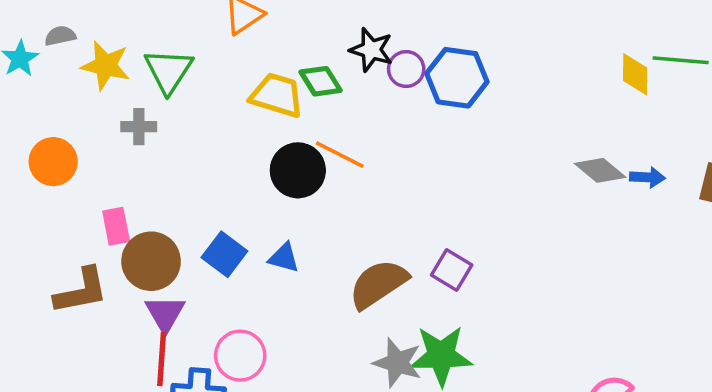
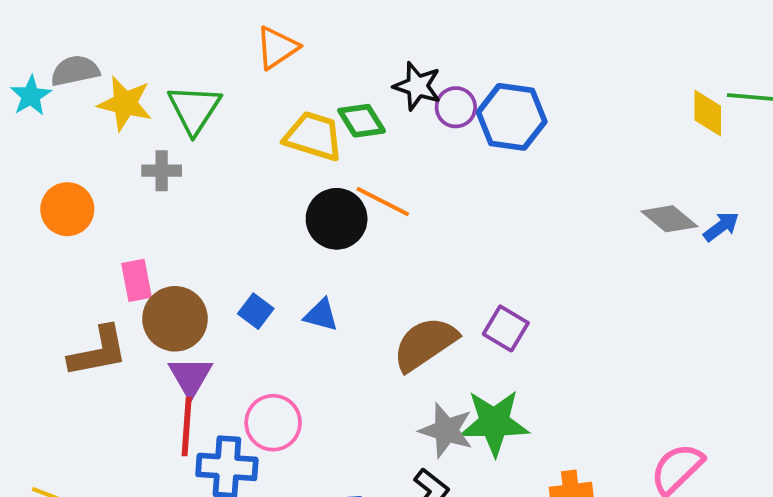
gray semicircle: (60, 36) -> (75, 71), size x1.4
blue arrow: (647, 177) -> (721, 226), turned -40
blue square: (224, 254) -> (256, 311), size x0.7

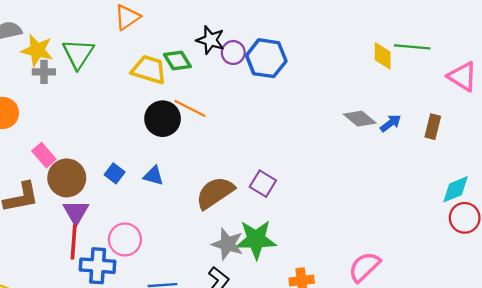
gray cross: (162, 171) -> (44, 72), moved
pink rectangle: (137, 280) -> (44, 155), turned -30

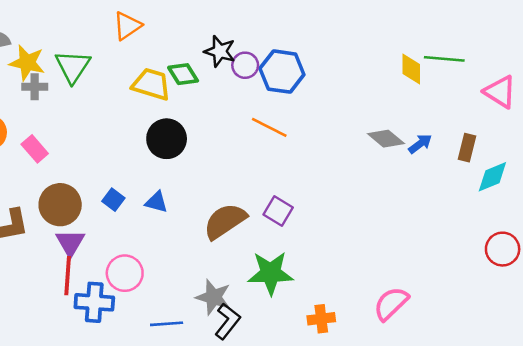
orange line: (190, 108) -> (269, 127), moved
pink rectangle: (44, 155) -> (35, 149), moved
cyan diamond: (456, 189) -> (492, 177), moved
gray star: (228, 244) -> (213, 297), moved

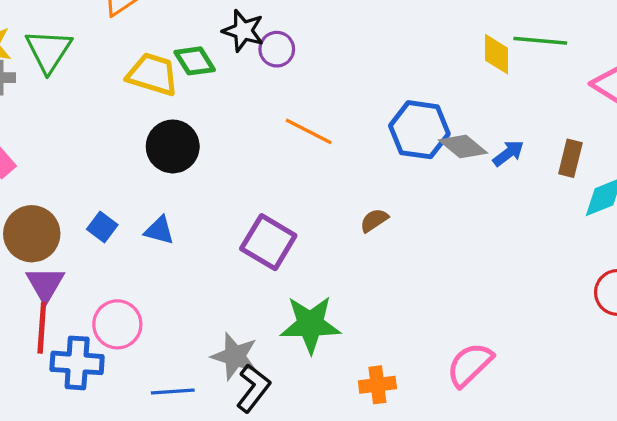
blue hexagon: (282, 72) -> (419, 130), moved
purple square: (278, 211) -> (268, 242), moved, size x1.4
brown semicircle: (225, 221) -> (374, 220), moved, size x0.5

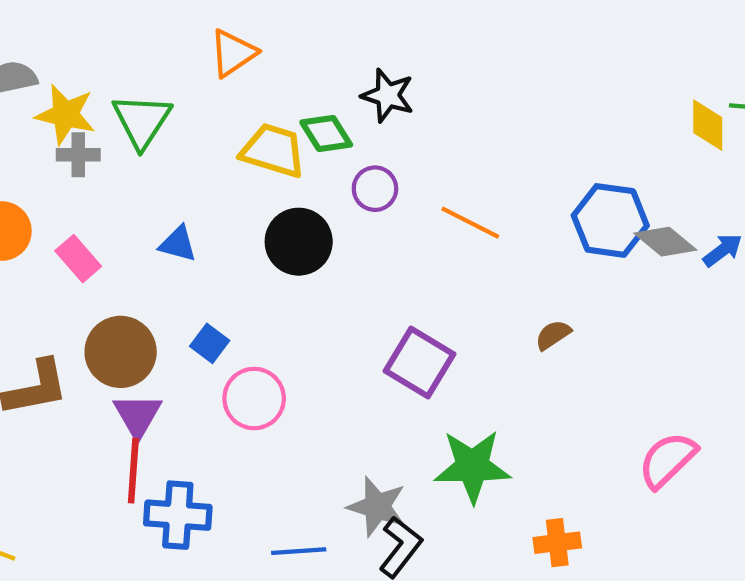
purple circle: (277, 49) -> (375, 189), moved
blue triangle: (159, 230) -> (178, 244), moved
pink circle: (117, 324) -> (254, 399), moved
pink semicircle: (470, 365) -> (667, 460), moved

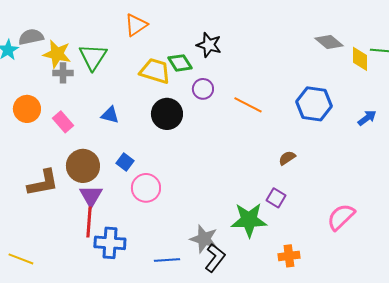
gray diamond: (665, 242) -> (329, 42), moved
purple square: (419, 362) -> (276, 198), moved, size x0.6

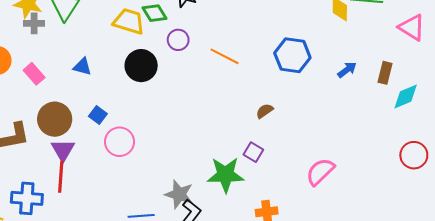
blue cross: (110, 243) -> (27, 198), moved

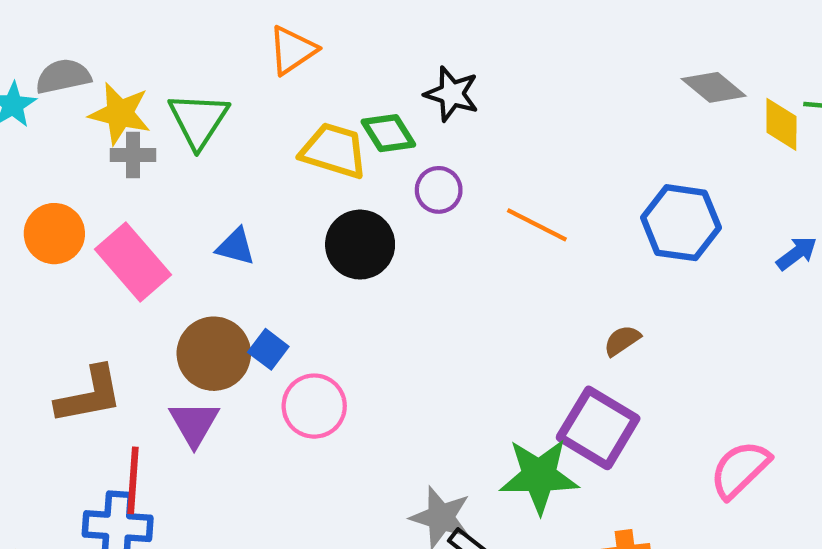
pink rectangle: (34, 74) -> (133, 262), size x1.6
brown circle: (55, 119) -> (214, 354), moved
purple square: (253, 152) -> (598, 428), size x1.8
red line: (61, 177) -> (133, 480), moved

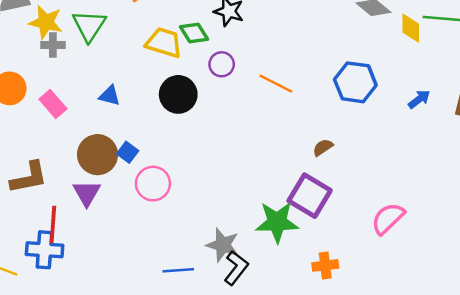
pink rectangle: (133, 262) -> (53, 104), size x0.7

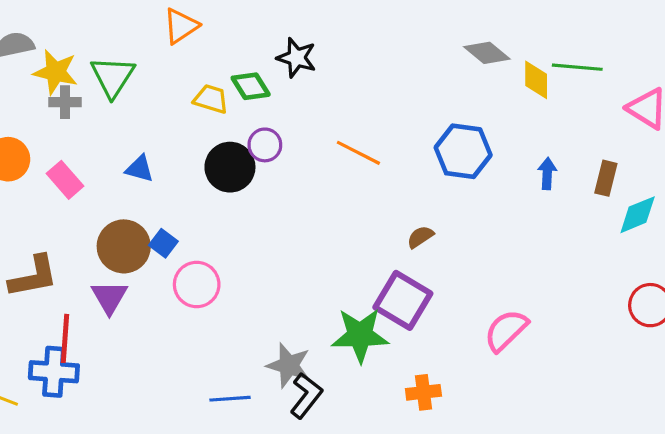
yellow trapezoid: (164, 43) -> (211, 99), size x0.7
purple circle: (222, 64) -> (265, 145), moved
blue arrow: (419, 99) -> (547, 173), turned -50

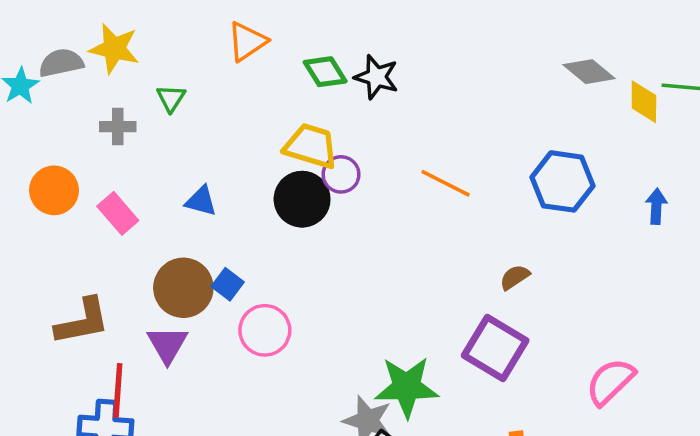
yellow star: (56, 72) -> (114, 49), moved
green triangle: (113, 77) -> (171, 98), size x0.6
green diamond: (251, 86) -> (325, 72), moved
yellow trapezoid: (211, 99) -> (311, 146), moved, size x1.4
green star: (360, 335) -> (407, 387), moved

